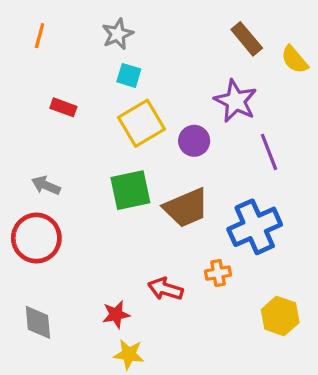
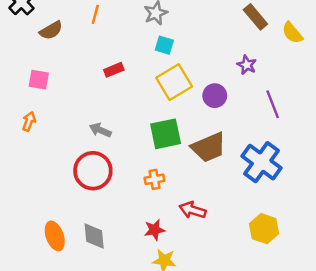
purple star: (236, 101) -> (247, 65), size x0.6
red rectangle: (63, 107) -> (114, 70), turned -42
blue cross: (255, 227) -> (262, 162), turned -30
orange cross: (218, 273) -> (154, 179), moved
yellow hexagon: (280, 316) -> (264, 229), moved

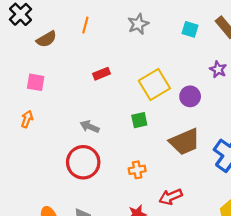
cyan square: (164, 45) -> (190, 29), moved
green square: (166, 134) -> (139, 120), moved, size x0.6
red arrow: (193, 210) -> (171, 197), turned -40

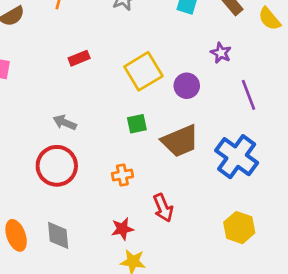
green square: (139, 120) -> (137, 124), moved
red arrow: (171, 197) -> (163, 208), turned -90

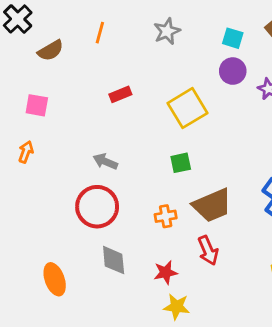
purple circle: (187, 86) -> (233, 71), moved
brown trapezoid: (180, 141) -> (212, 205), moved
gray diamond: (58, 235) -> (114, 260), moved

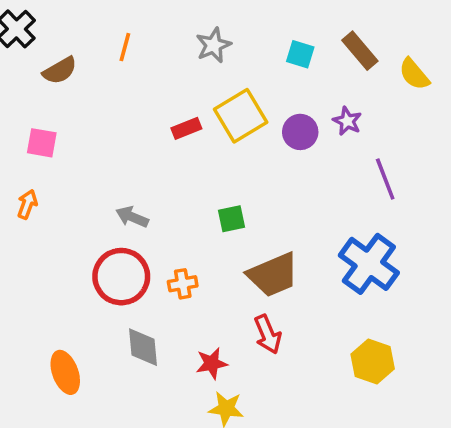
purple circle: (233, 71) -> (300, 132), moved
red rectangle: (120, 94) -> (186, 128), moved
yellow square: (188, 108) -> (241, 116), moved
orange cross: (166, 216) -> (183, 284), moved

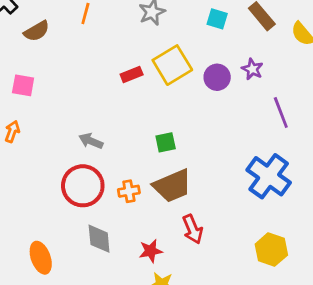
brown trapezoid: (273, 275) -> (172, 186), moved

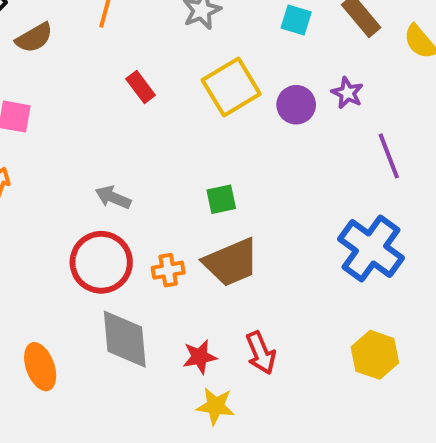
red rectangle: (132, 75) -> (141, 87), moved, turned 75
red arrow: (193, 229) -> (261, 353), moved
gray diamond: (99, 239) -> (125, 339), size x1.4

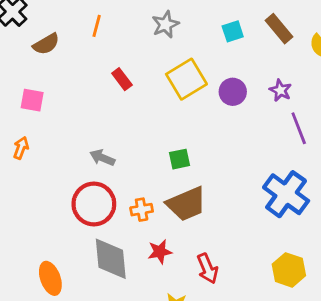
cyan square: (296, 20) -> (233, 31), turned -35
purple star: (347, 93) -> (280, 90), moved
red star: (200, 357) -> (160, 252), moved

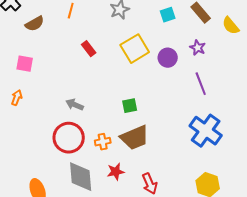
purple star: (280, 90) -> (198, 48), moved
purple line: (299, 128) -> (201, 84), moved

